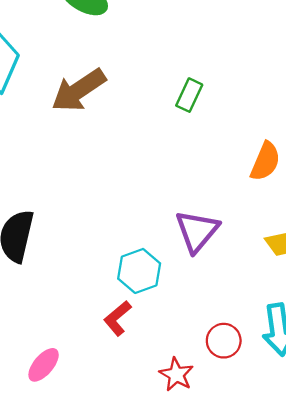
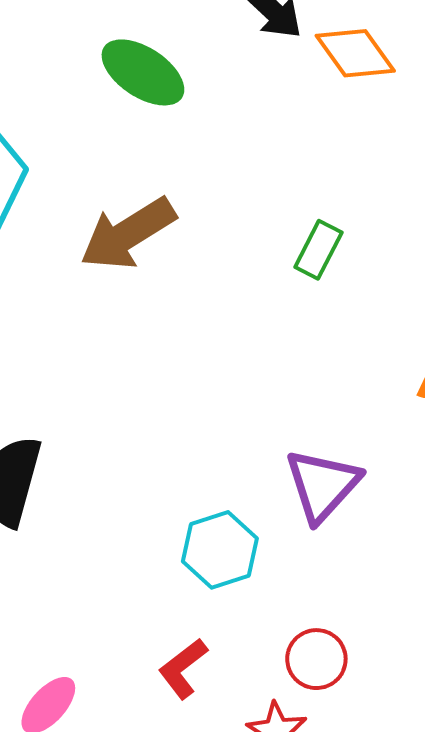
red L-shape: (117, 318) -> (183, 668), moved
red circle: (224, 341) -> (316, 659), moved

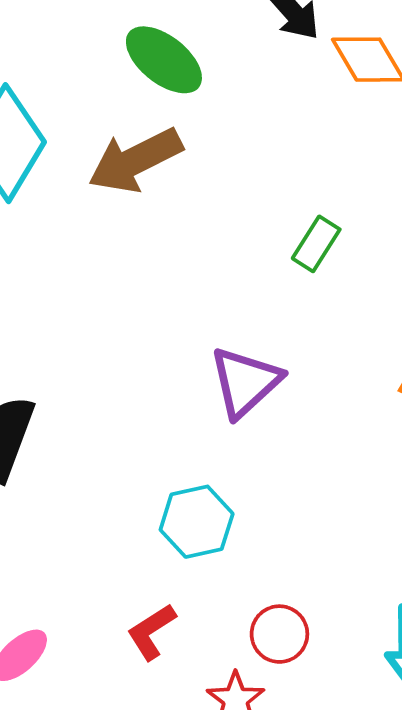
brown arrow: (128, 234) -> (135, 160), moved
purple triangle: (322, 485) -> (245, 382), moved

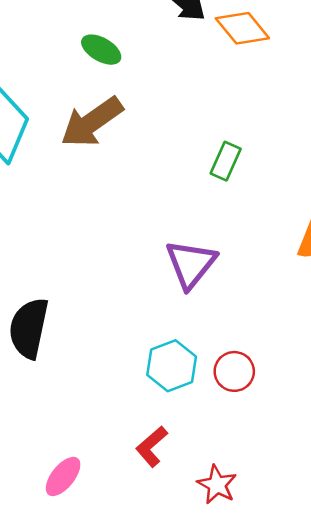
green ellipse: (164, 60) -> (101, 50), size x0.7
red circle: (279, 634) -> (234, 371), moved

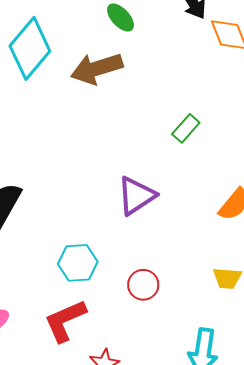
cyan hexagon: (172, 366) -> (78, 263), moved
red L-shape: (152, 447) -> (65, 321), size x1.5

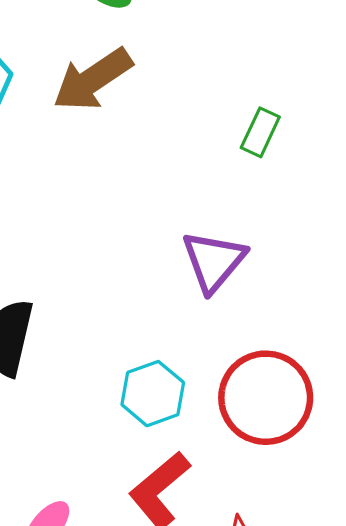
red circle: (143, 285) -> (266, 398), size x1.8

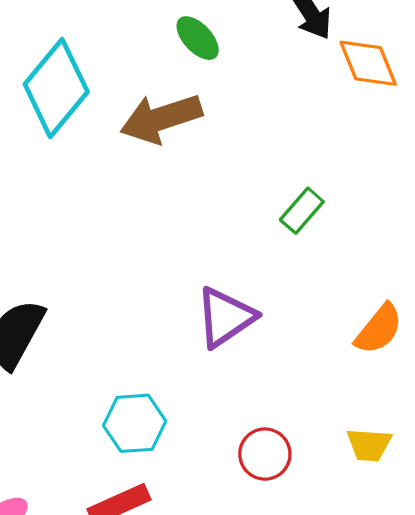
red circle: (266, 398) -> (265, 454), moved, size x0.6

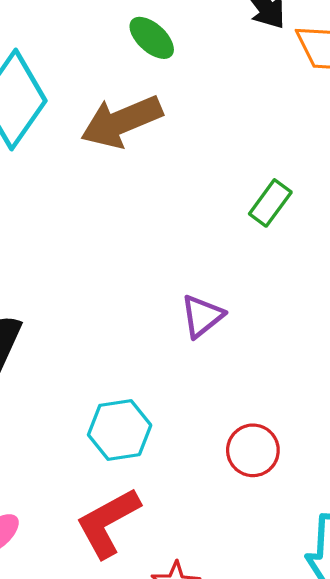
purple triangle: (225, 317) -> (202, 316), size x0.7

